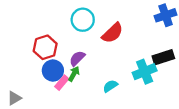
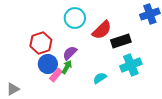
black rectangle: (163, 57) -> (121, 41), moved

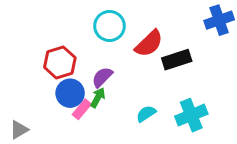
cyan cross: (131, 65) -> (191, 115), moved

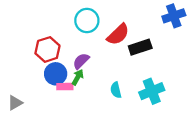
pink rectangle: (82, 109) -> (65, 87), turned 49
cyan semicircle: (146, 114) -> (116, 90), turned -70

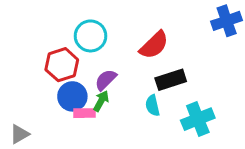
cyan circle: (87, 21) -> (91, 36), moved
black rectangle: (140, 47) -> (171, 80), moved
cyan semicircle: (116, 90) -> (153, 105), moved

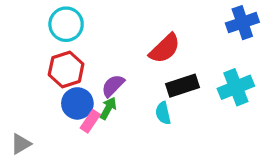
cyan circle: (91, 36) -> (66, 24), moved
pink rectangle: (84, 113) -> (90, 121), turned -55
cyan cross: (198, 119) -> (236, 87), moved

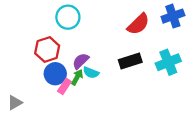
cyan circle: (66, 24) -> (68, 17), moved
red semicircle: (165, 48) -> (138, 24), moved
cyan semicircle: (163, 113) -> (91, 73), moved, turned -56

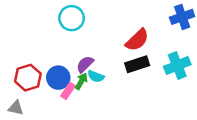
red semicircle: (138, 24) -> (137, 40), moved
red hexagon: (47, 49) -> (28, 78), moved
gray triangle: (15, 103) -> (16, 108), turned 42

